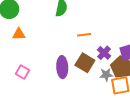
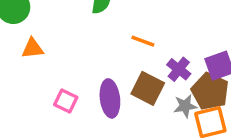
orange line: (84, 35) -> (143, 41), turned 32
pink square: (23, 72) -> (66, 101), moved

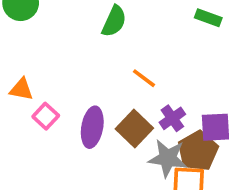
orange triangle: (32, 48) -> (21, 89), moved
gray star: (185, 106) -> (168, 158), size x1.5

